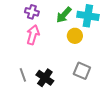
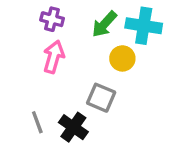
gray square: (82, 71) -> (101, 98), moved

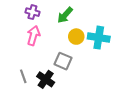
cyan cross: (144, 26) -> (99, 38), moved

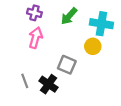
yellow circle: (76, 37) -> (93, 46), moved
cyan cross: (99, 38) -> (101, 24), moved

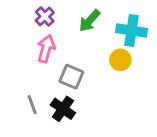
purple cross: (34, 13) -> (45, 16), turned 32
gray square: (67, 65) -> (71, 77), moved

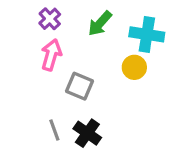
gray line: (32, 105) -> (54, 130), moved
black cross: (63, 109) -> (87, 133), moved

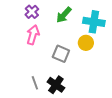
gray square: (79, 86) -> (61, 54), moved

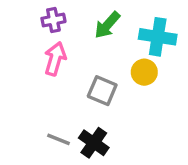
purple cross: (32, 12) -> (53, 20), turned 32
gray line: (35, 83) -> (58, 139), turned -48

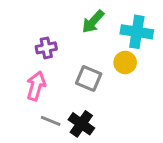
purple cross: (53, 20) -> (46, 48), moved
pink arrow: (55, 59) -> (36, 86), moved

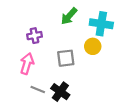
gray square: (89, 79) -> (66, 58), turned -30

